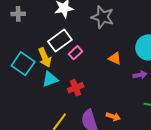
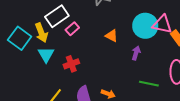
purple arrow: (140, 75) -> (136, 53), turned -64
cyan triangle: (50, 79) -> (46, 55), turned -42

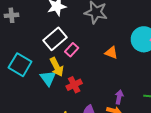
yellow arrow: (41, 33) -> (57, 67), moved
purple arrow: (136, 53) -> (119, 97), moved

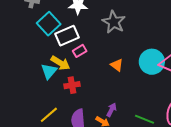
cyan square: (20, 65) -> (49, 24), moved
yellow arrow: (57, 67) -> (60, 63), turned -48

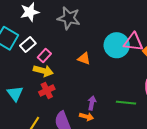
white rectangle: (67, 36) -> (28, 45), size x0.7
yellow arrow: (60, 63) -> (43, 71), moved
cyan triangle: (49, 71) -> (15, 94), moved

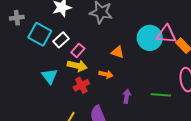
cyan triangle: (15, 94) -> (50, 76), moved
orange arrow: (86, 117) -> (106, 74), moved

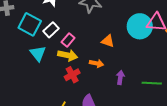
cyan triangle: (50, 76) -> (38, 53), moved
purple arrow: (127, 96) -> (120, 77), moved

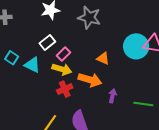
cyan square: (30, 24) -> (12, 58), moved, size x0.6
cyan triangle: (38, 53) -> (32, 65), turned -30
orange arrow: (97, 63) -> (90, 80), size x1.6

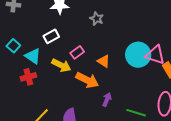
gray star: (89, 18) -> (97, 19), size x0.6
pink rectangle: (63, 54) -> (77, 52), moved
red cross: (65, 89) -> (28, 77), moved

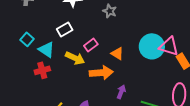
orange arrow: (87, 80) -> (101, 73), turned -30

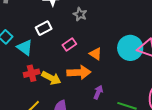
gray star: (110, 11) -> (80, 14), moved
yellow arrow: (75, 58) -> (51, 78), moved
red cross: (42, 70) -> (32, 73), moved

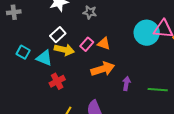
orange triangle: (96, 54) -> (104, 44), moved
yellow arrow: (51, 78) -> (64, 50), moved

